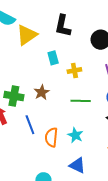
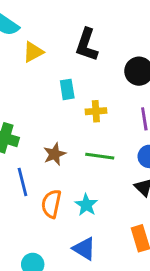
yellow triangle: (27, 35) -> (33, 52), size x0.7
brown star: (42, 92) -> (55, 154), moved

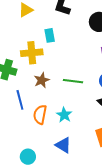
yellow cross: (96, 111) -> (32, 53), moved, size x1.5

